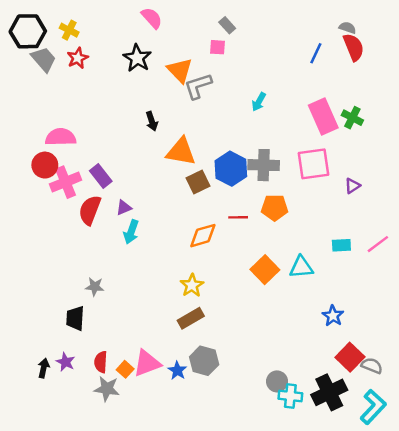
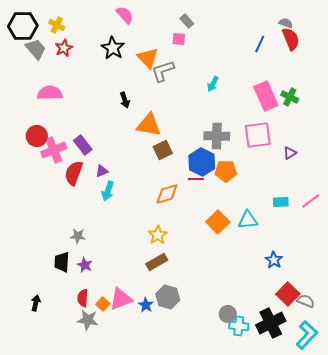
pink semicircle: (61, 137) -> (50, 93), moved
blue hexagon: (231, 169) -> (202, 162), moved
purple star: (66, 362) -> (85, 265), moved

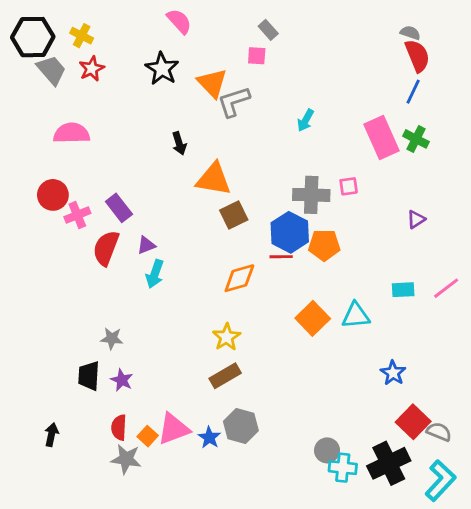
blue line: (260, 44) -> (413, 92), moved
pink square: (258, 135) -> (349, 186), moved, size x0.5
pink cross: (54, 150) -> (77, 215), size x0.7

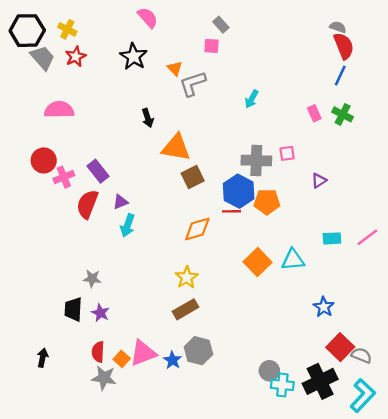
orange triangle: (212, 83) -> (175, 68), size x0.6
pink rectangle: (382, 138) -> (314, 113), size x0.5
purple triangle: (416, 219) -> (319, 181), moved

